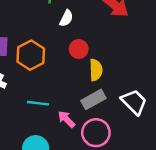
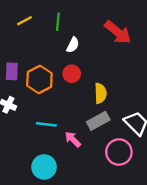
red circle: (79, 49) -> (72, 74), moved
pink circle: (96, 133) -> (119, 152), moved

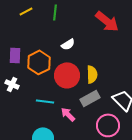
white semicircle: (73, 45) -> (68, 44), moved, turned 32
red circle: (72, 74) -> (67, 75), moved, size x1.6

